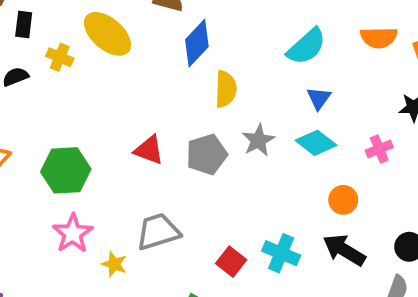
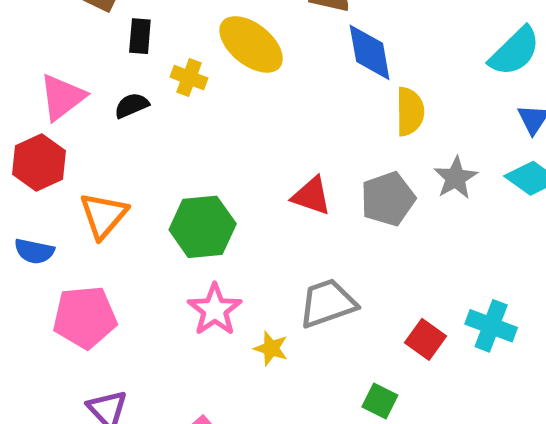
blue diamond: (197, 43) -> (370, 52), turned -51

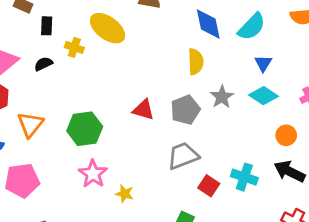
blue diamond: (370, 52) -> (208, 24), moved
gray trapezoid: (327, 303) -> (183, 156), moved

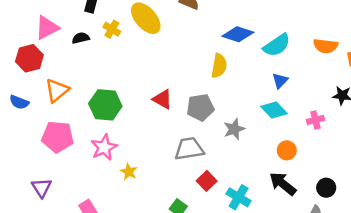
blue diamond: (208, 24) -> (238, 34), turned -72
gray star: (222, 97) -> (234, 129), moved
cyan cross: (244, 177) -> (239, 197), moved
pink pentagon: (22, 180) -> (58, 137), moved

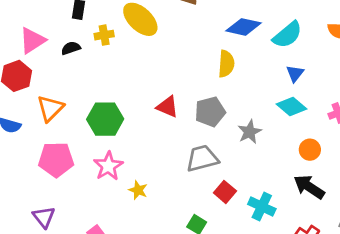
yellow cross: (112, 29) -> (104, 35), turned -35

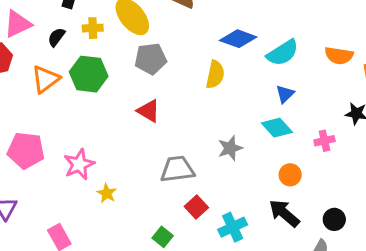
black semicircle: (71, 48) -> (56, 37), turned -42
orange triangle: (50, 108) -> (46, 79), moved
gray pentagon: (210, 112) -> (151, 59), moved
green hexagon: (105, 119) -> (89, 74), moved
cyan cross: (262, 207) -> (233, 227), turned 32

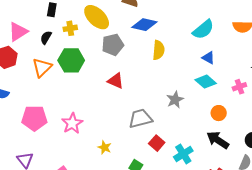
blue diamond: (238, 39) -> (144, 25), moved
blue triangle: (285, 94) -> (208, 58), turned -40
yellow star: (107, 193) -> (104, 147), moved

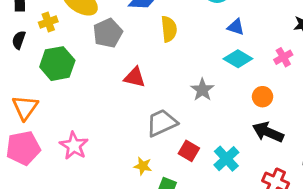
orange triangle: (42, 67) -> (25, 107), moved
red triangle: (116, 81) -> (135, 77), moved
yellow star: (104, 147) -> (143, 166), moved

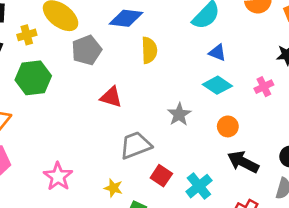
orange circle: (263, 97) -> (228, 126), moved
pink star: (74, 146) -> (58, 176), moved

